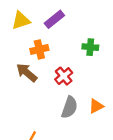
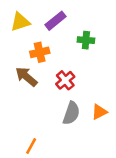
green cross: (90, 47) -> (86, 40), moved

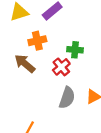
green cross: (86, 40) -> (75, 50), moved

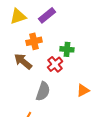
gray semicircle: (67, 98) -> (43, 91), moved

